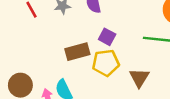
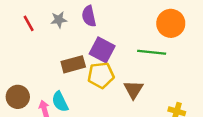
purple square: (107, 37) -> (102, 50), size x1.5

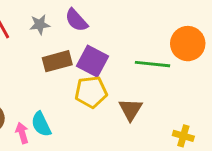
purple semicircle: (89, 16) -> (76, 20), turned -30
orange circle: (171, 23) -> (188, 44), moved
brown rectangle: (73, 64) -> (57, 61), moved

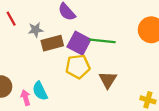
gray star: (40, 25) -> (36, 30), moved
green line: (153, 64) -> (102, 41), moved

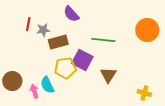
red line: (11, 19) -> (28, 24), moved, turned 40
purple square: (79, 43) -> (82, 60), moved
yellow pentagon: (78, 66) -> (65, 68), moved

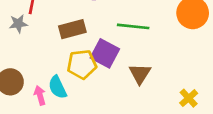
gray star: (43, 30) -> (18, 24), moved
yellow cross: (144, 93) -> (189, 98), turned 32

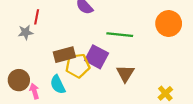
brown rectangle: (72, 29) -> (64, 55), moved
pink arrow: (40, 95) -> (34, 91), moved

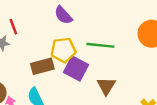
red line: (37, 17) -> (13, 27), turned -32
yellow pentagon: (78, 66) -> (63, 50), moved

